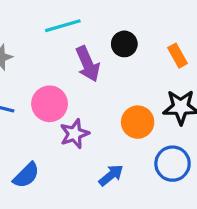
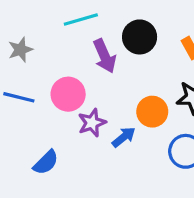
black circle: (124, 44) -> (140, 37), size x1.4
blue arrow: (111, 175) -> (124, 137), moved

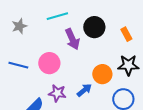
gray star: (20, 50) -> (19, 26), moved
purple star: (92, 123) -> (57, 93), moved, turned 30

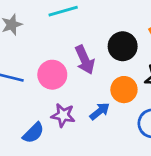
black circle: (94, 27) -> (123, 46), moved
purple arrow: (72, 39) -> (85, 60), moved

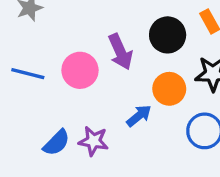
purple star: (63, 115) -> (93, 141), moved

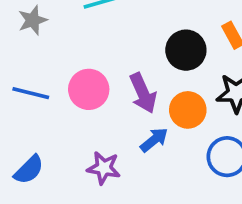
purple arrow: (120, 52) -> (143, 93), moved
blue semicircle: (56, 143) -> (29, 170), moved

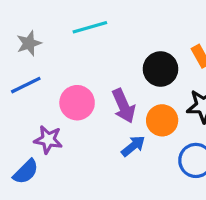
blue line: (31, 93) -> (26, 85), moved, turned -40
purple star: (104, 168) -> (48, 140), moved

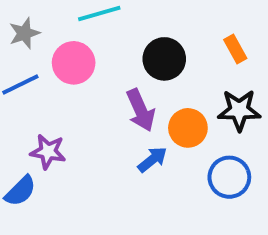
black circle: (161, 69) -> (164, 59), moved
pink circle: (77, 103) -> (74, 63), moved

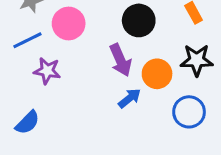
purple star: (48, 152) -> (47, 71), moved

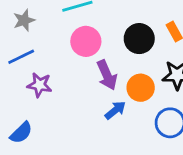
black circle: (139, 20) -> (139, 39), moved
pink circle: (69, 24) -> (86, 41), moved

